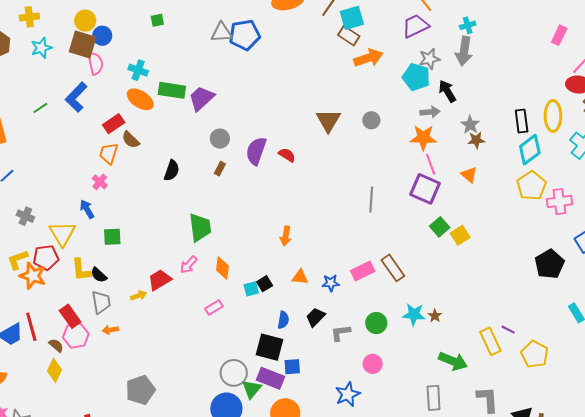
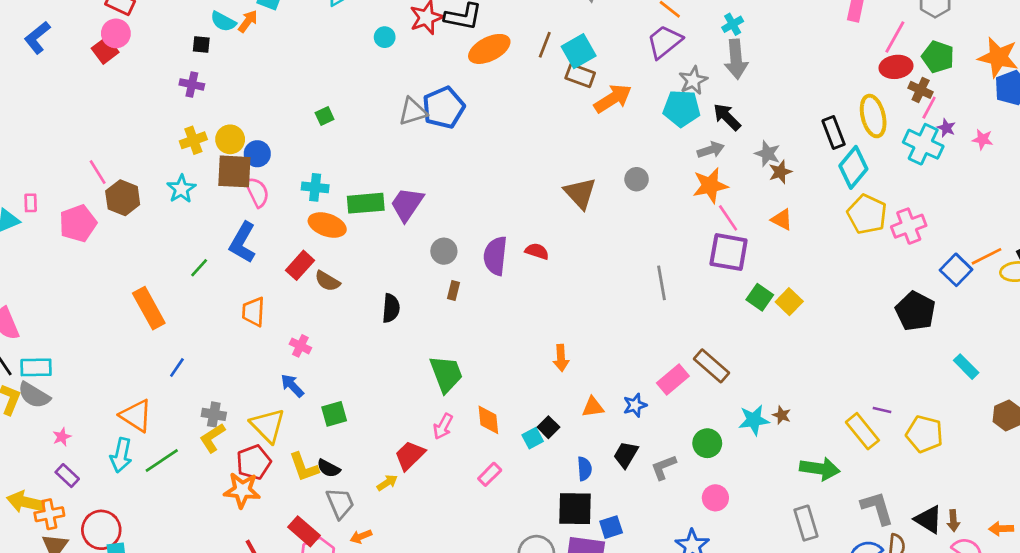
yellow cross: (29, 17) -> (193, 140), moved
orange trapezoid: (109, 153) -> (253, 312), moved
yellow L-shape: (18, 260) -> (212, 438), moved

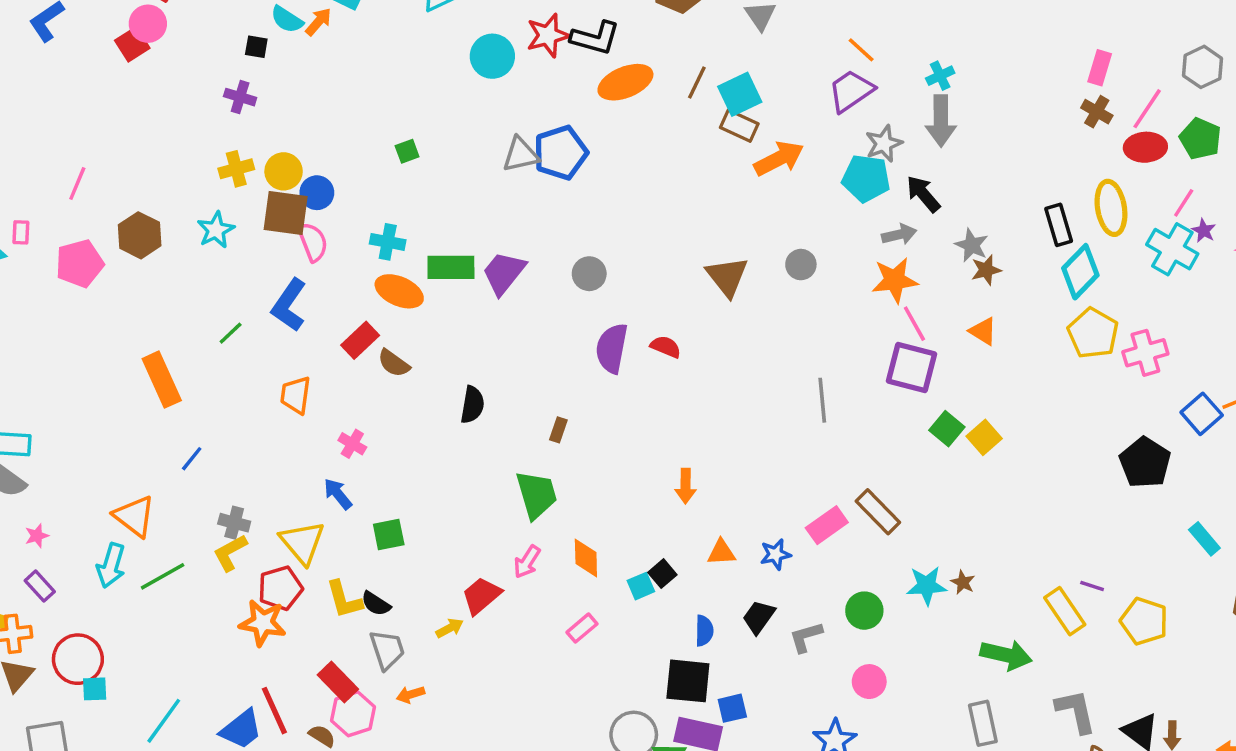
cyan circle: (385, 37) -> (492, 56), size x1.6
brown cross: (921, 90) -> (1097, 112), moved
pink line: (98, 172) -> (77, 184), moved, turned 50
gray circle: (444, 251) -> (589, 274), moved
brown rectangle: (453, 290) -> (558, 430), moved

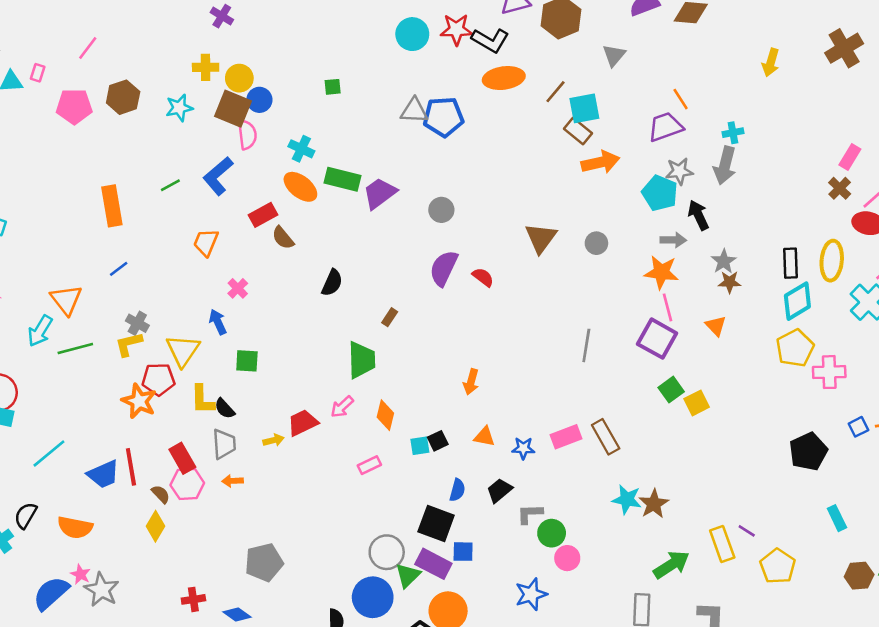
blue square: (1202, 414) -> (858, 427), size x0.7
brown star: (963, 582) -> (654, 504), size x1.6
green circle: (864, 611) -> (552, 533), moved
green arrow: (1006, 655) -> (671, 565), turned -60

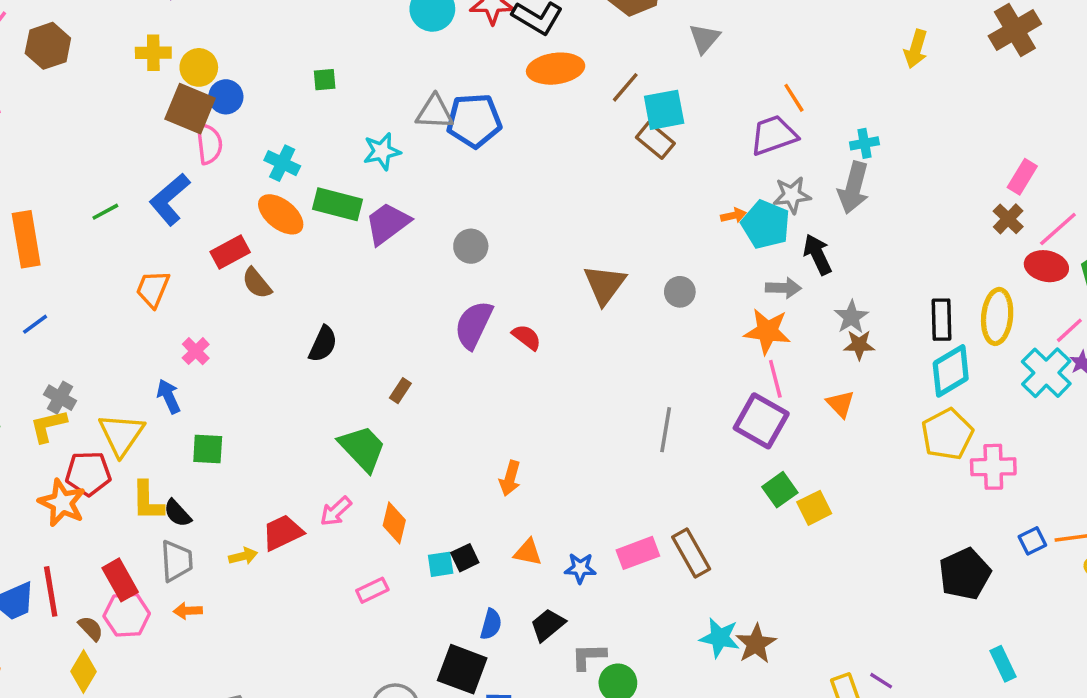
brown hexagon: (123, 97) -> (48, 46), moved
cyan star: (179, 108) -> (382, 151), moved
orange arrow: (600, 162) -> (733, 216), moved, size x0.5
green trapezoid: (362, 360) -> (362, 448), turned -42

